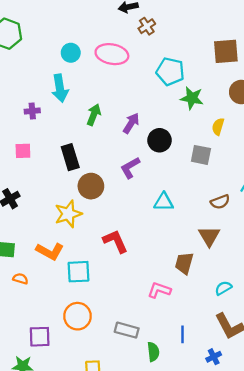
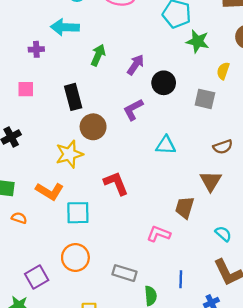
cyan arrow: (60, 88) -> (65, 27), turned 100
cyan semicircle: (223, 288) -> (223, 234), turned 70
purple square: (40, 337) -> (37, 277), turned -30

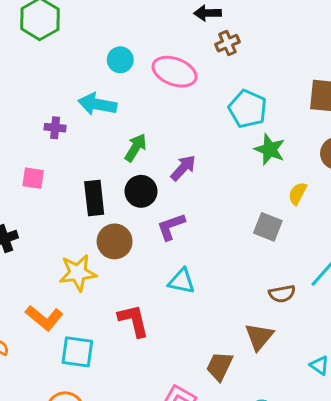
black circle: (164, 83) -> (141, 191), moved
cyan triangle: (166, 145) -> (182, 281), moved

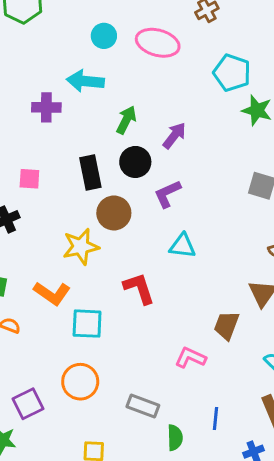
purple cross: (55, 128) -> (46, 107), size x1.4
pink square: (33, 178) -> (29, 179), moved

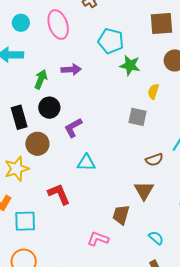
pink ellipse: (158, 43) -> (58, 25), turned 60
purple arrow: (174, 136) -> (71, 70), moved, turned 54

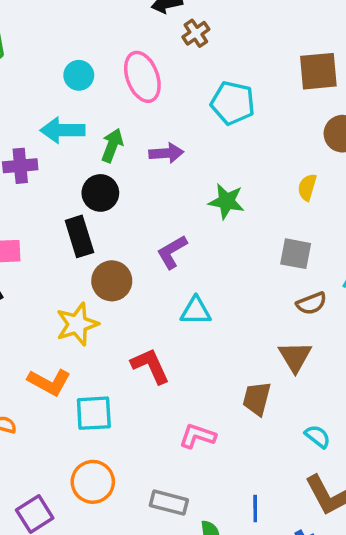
green star: (130, 65) -> (226, 201), moved
green arrow: (41, 79) -> (112, 145), moved
black circle: (49, 108) -> (100, 193), moved
gray square: (137, 117) -> (296, 254), moved
pink L-shape: (98, 239) -> (197, 436), moved

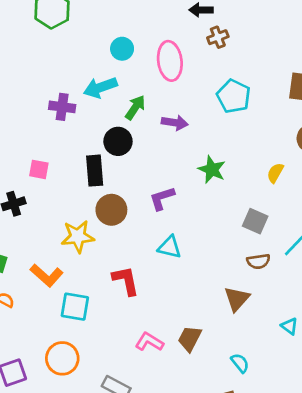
cyan arrow: (63, 130) -> (100, 87), turned -32
brown trapezoid: (257, 399) -> (190, 339), moved

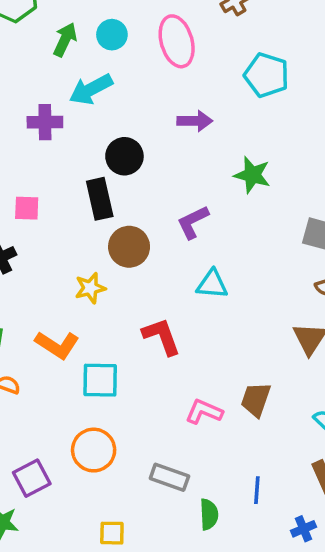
green arrow: (135, 107) -> (65, 40), moved
yellow star: (78, 236) -> (90, 288), size x0.7

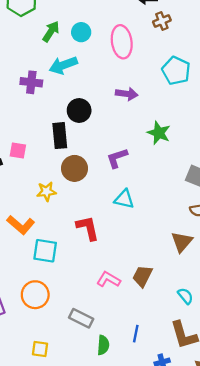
pink square: (27, 208) -> (18, 151), moved

